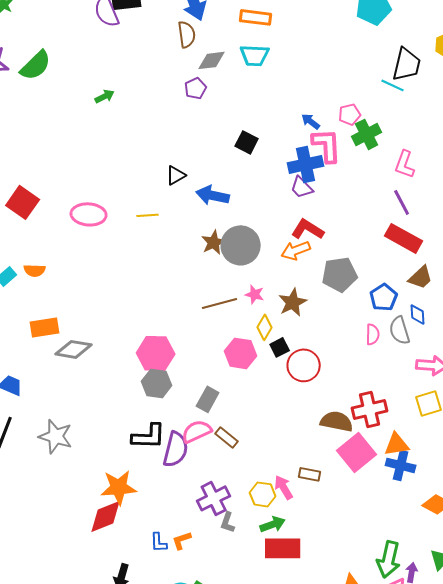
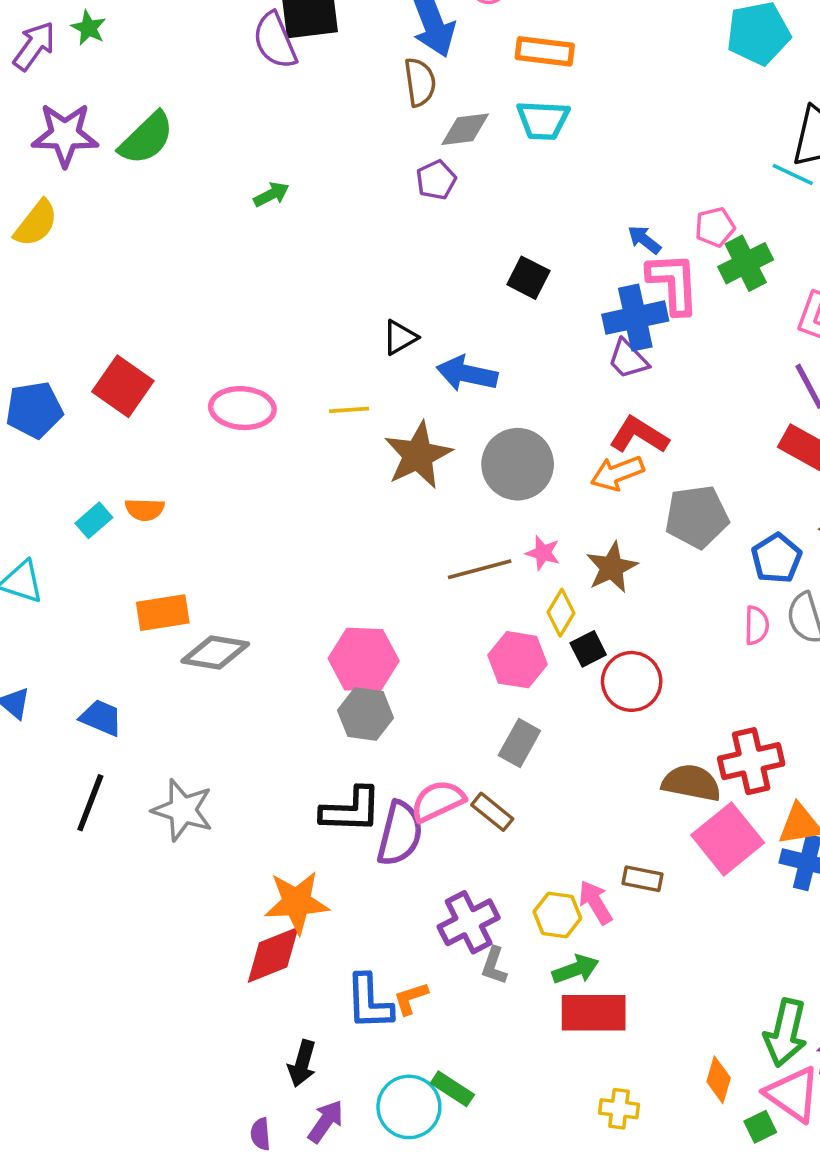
brown star: (214, 242) -> (418, 455), moved, size x1.5
gray rectangle: (208, 399) -> (519, 743), moved
blue L-shape: (159, 542) -> (369, 1002), size x1.6

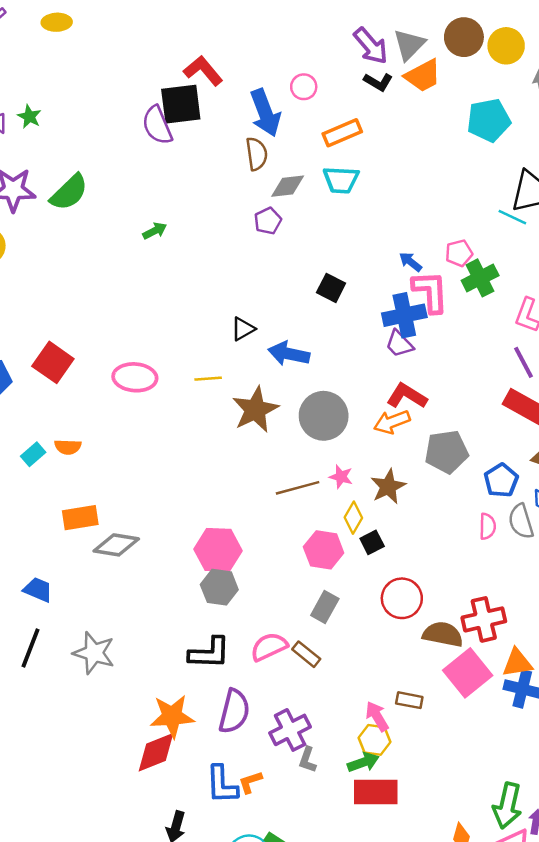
orange rectangle: (545, 51) -> (342, 133), turned -30
red circle: (632, 681) -> (402, 598), moved
purple semicircle: (400, 834) -> (234, 711), moved
yellow hexagon: (557, 915) -> (375, 740), moved

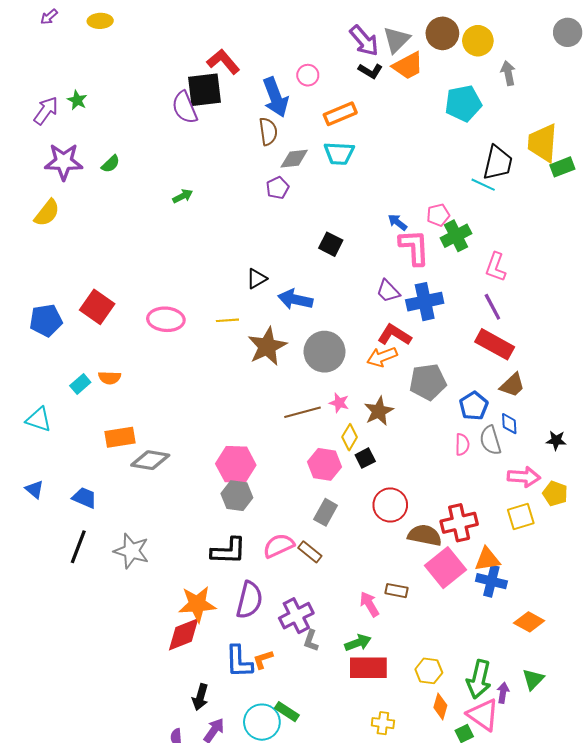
green semicircle: (69, 192) -> (111, 164), size x0.6
blue cross: (404, 315) -> (425, 302), moved
yellow hexagon: (375, 740) -> (429, 671), moved

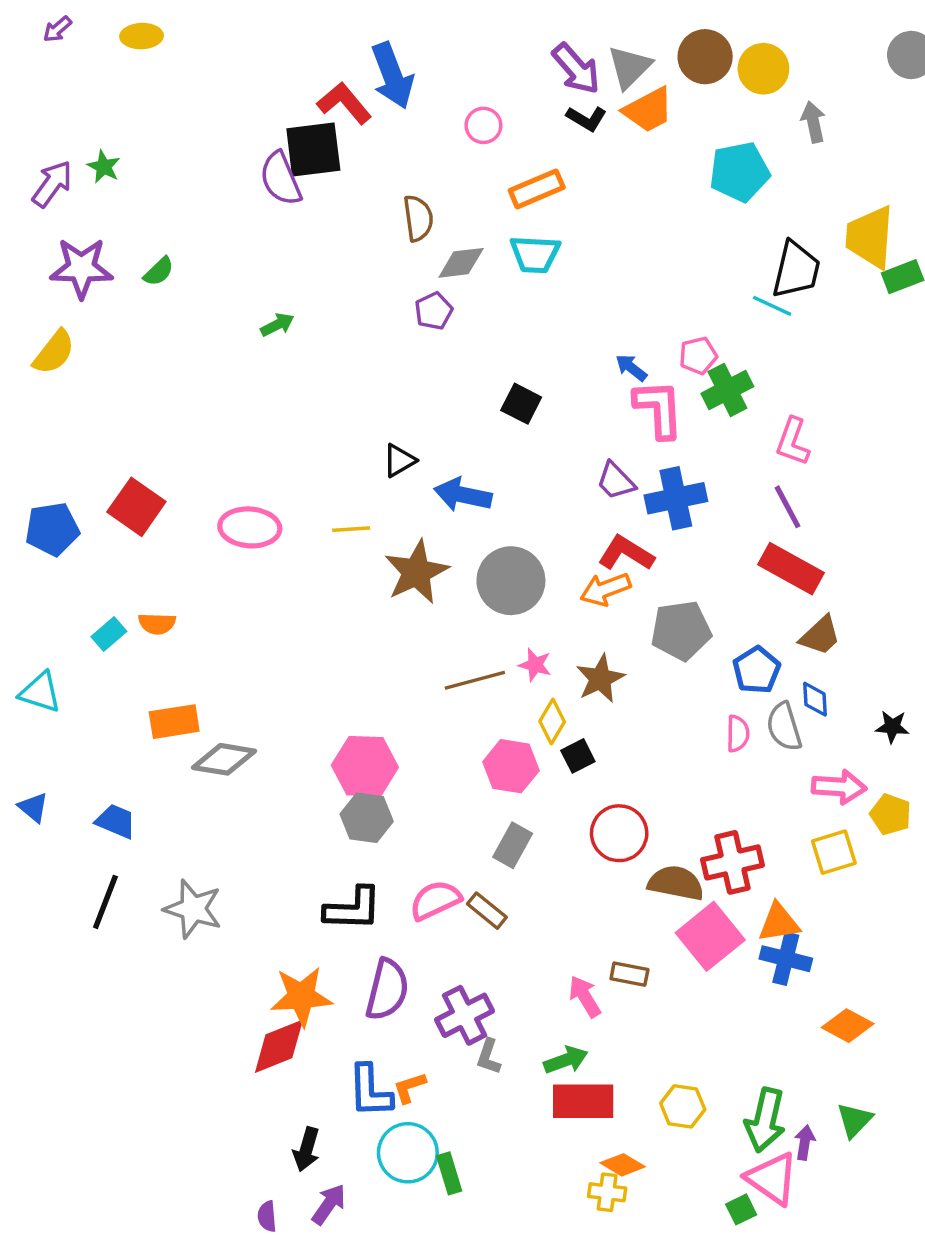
blue arrow: (275, 97) -> (392, 76), moved
orange diamond: (440, 706) -> (623, 1165), moved, turned -75
green rectangle: (287, 712) -> (449, 1173), turned 40
cyan circle: (262, 722) -> (408, 1153), moved

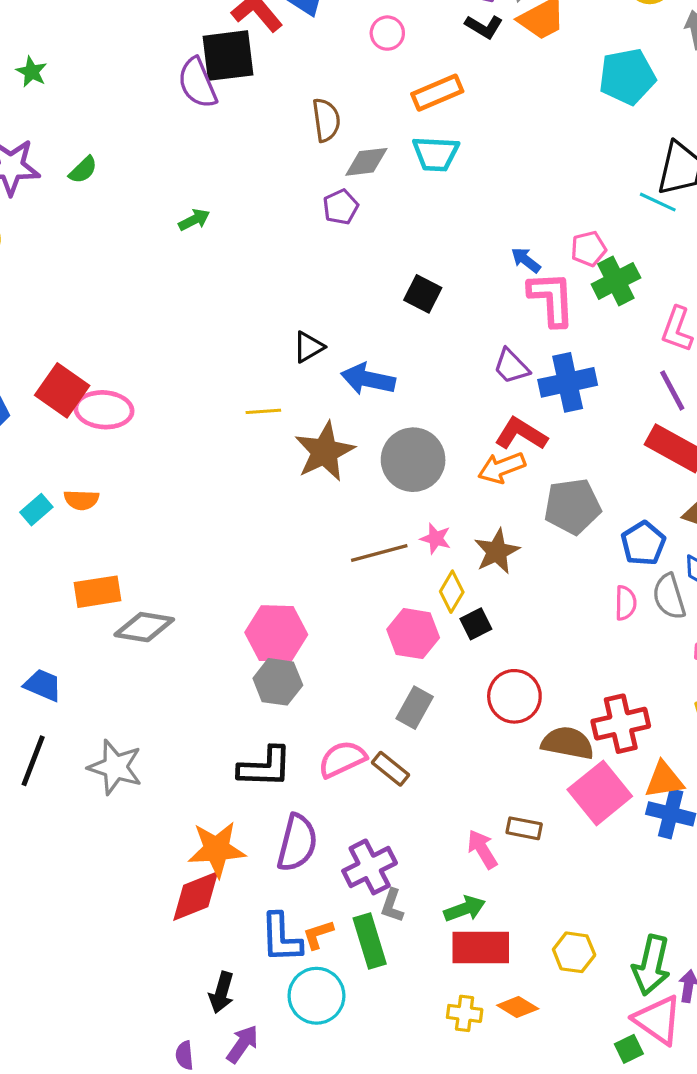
pink ellipse: (250, 527) -> (104, 410), moved
green rectangle: (449, 1173) -> (370, 941), moved, size x1.4
yellow cross: (607, 1192) -> (465, 1013), moved

